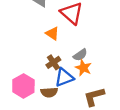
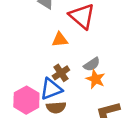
orange triangle: (52, 34) -> (60, 40), turned -40
blue triangle: (64, 77) -> (51, 89), moved

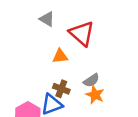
brown cross: (61, 73) -> (61, 89), turned -35

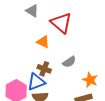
orange triangle: (60, 56) -> (43, 42), turned 32
orange star: (95, 95) -> (90, 80), moved

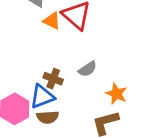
orange triangle: (43, 42) -> (52, 21), moved

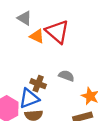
gray semicircle: (88, 69) -> (66, 76), turned -126

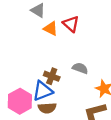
red triangle: (57, 32) -> (71, 24), size x0.7

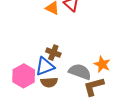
gray semicircle: (80, 68) -> (80, 72), moved, size x1.5

